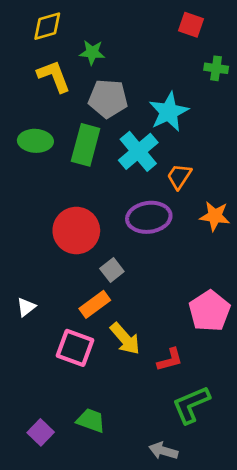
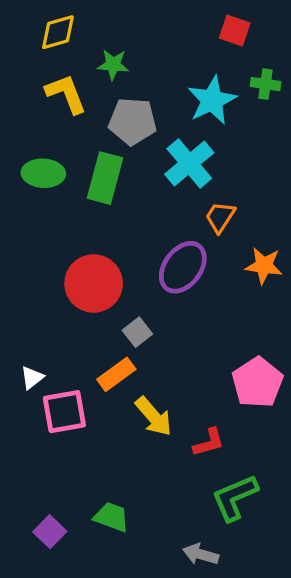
cyan star: (169, 112) -> (212, 100), moved
cyan cross: (138, 151) -> (189, 163), moved
purple ellipse: (149, 217) -> (183, 267), turned -45
pink square: (75, 348) -> (64, 412), moved, turned -30

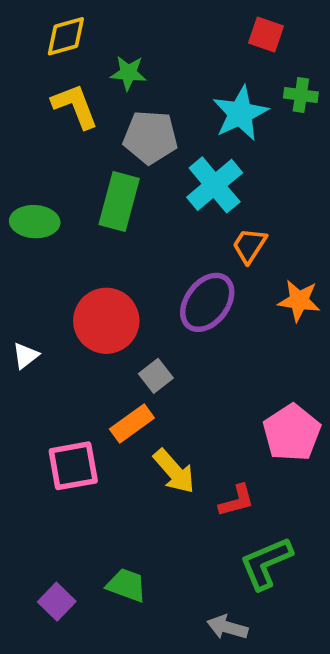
green ellipse: (43, 173) -> (35, 222), moved
white triangle: (32, 378) -> (25, 356), moved

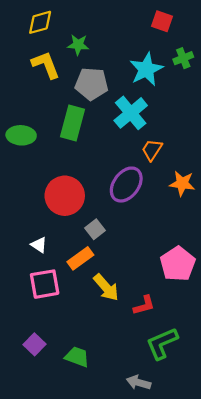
green cross: (301, 95) -> (183, 58), turned -30
white triangle: (25, 356) -> (39, 245), moved, turned -48
purple square: (57, 602) -> (35, 344), moved

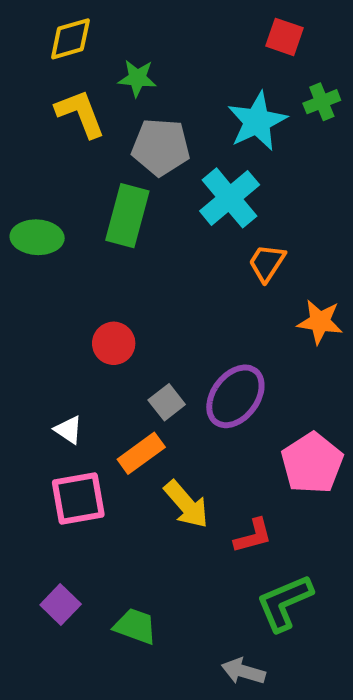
purple ellipse: (126, 185) -> (235, 396), moved
red circle: (65, 196) -> (114, 343), size x0.6

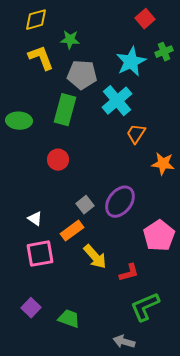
red square: (285, 37) -> (145, 19), turned 30
red circle: (114, 343) -> (58, 160), moved

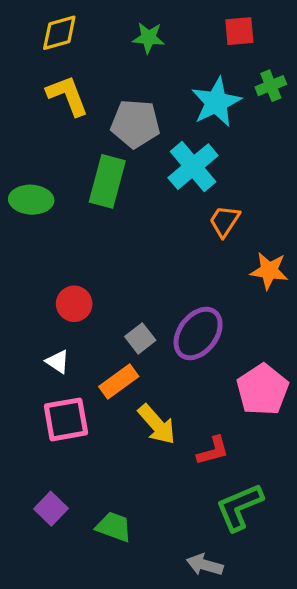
red square: (145, 19) -> (239, 31), turned 36
green star: (70, 40) -> (148, 38), moved
red circle: (58, 160) -> (74, 304), moved

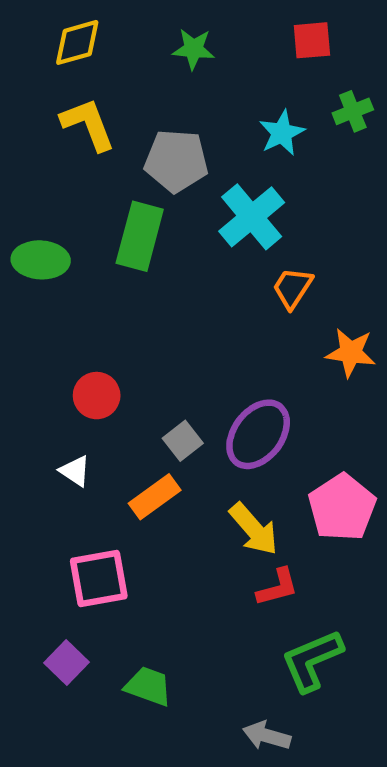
cyan star: (216, 102) -> (282, 133), size x0.7
pink square: (66, 419) -> (99, 579), moved
yellow arrow: (157, 424) -> (254, 529), moved

